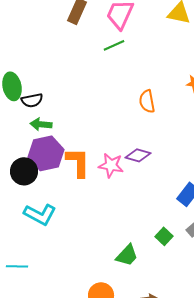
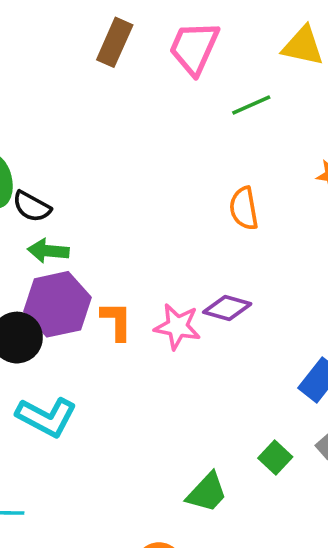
green line: (114, 45) -> (251, 105), moved
black semicircle: (32, 100) -> (32, 207), turned 40
orange L-shape: (78, 162) -> (117, 321), size x0.7

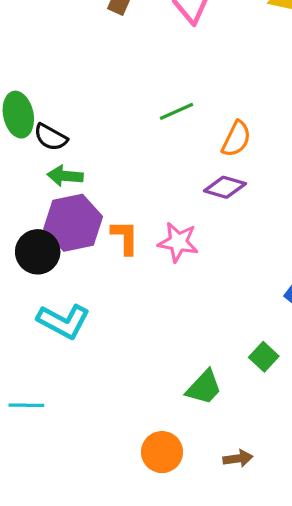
green line: (251, 105) -> (177, 111), moved
orange semicircle: (244, 208) -> (236, 139), turned -144
purple diamond: (227, 308) -> (225, 187), moved

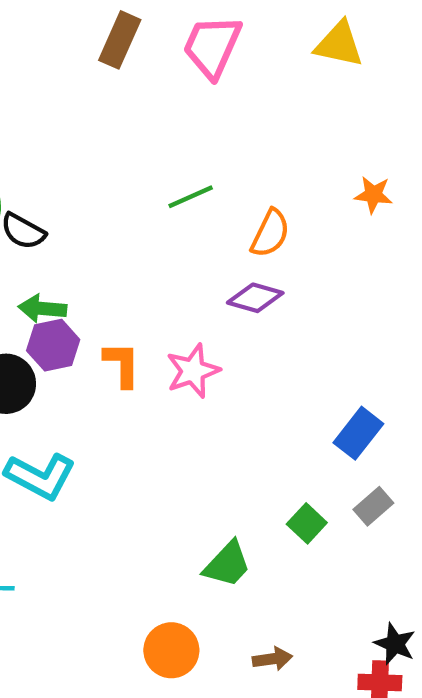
green arrow: (65, 176) -> (42, 309), moved
purple hexagon: (73, 223) -> (53, 345), size x0.7
pink star: (178, 242) -> (193, 371), turned -30

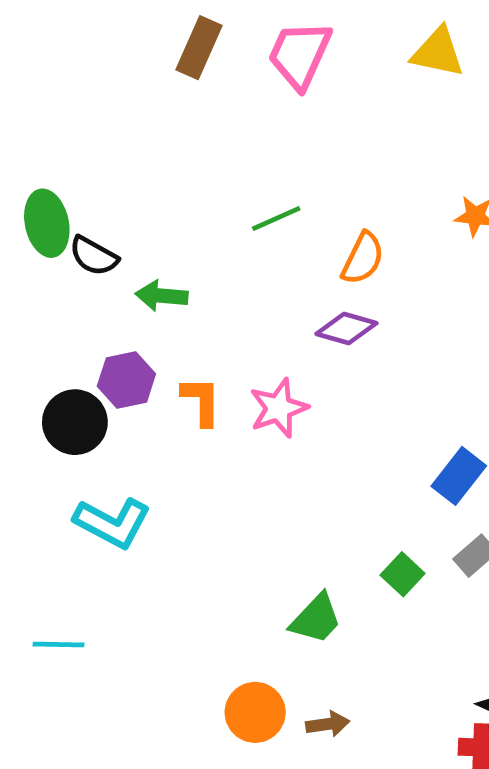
green arrow: (42, 309) -> (162, 296), moved
brown arrow: (272, 659) -> (328, 724), moved

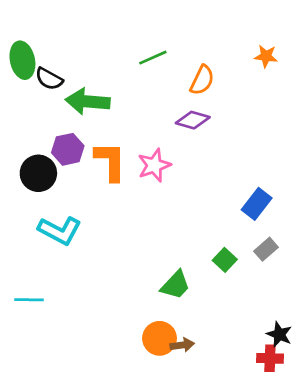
green arrow: (162, 296) -> (88, 101), size x1.5
orange L-shape: (201, 401) -> (110, 161), size x1.4
orange circle: (255, 712) -> (160, 338), moved

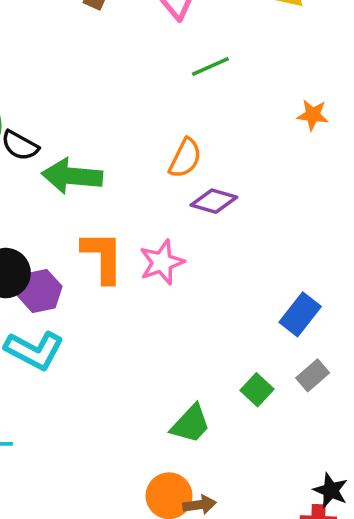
green line: (153, 58) -> (210, 66), moved
orange semicircle: (202, 80) -> (185, 158), moved
purple hexagon: (68, 149) -> (40, 291), moved

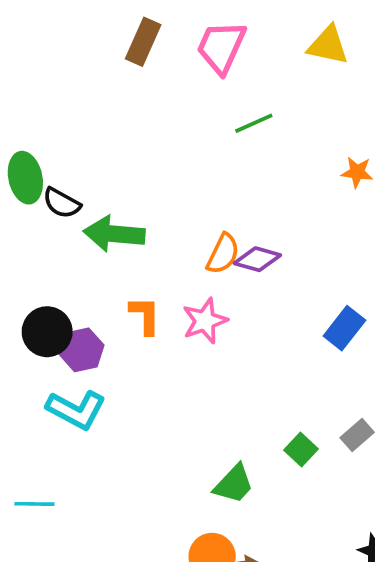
orange semicircle: (185, 158) -> (223, 254), moved
orange L-shape: (103, 257) -> (145, 315), size x0.7
blue rectangle: (300, 314) -> (344, 328), moved

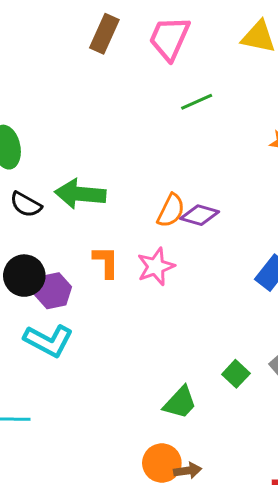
black semicircle: (62, 203) -> (26, 205), moved

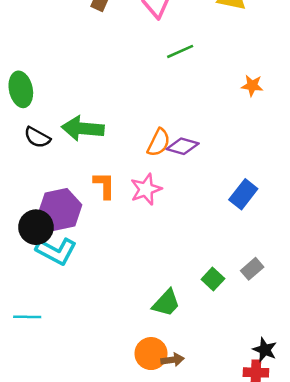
black circle: (24, 276) -> (36, 227), moved
purple hexagon: (53, 291) -> (60, 209), size x1.4

